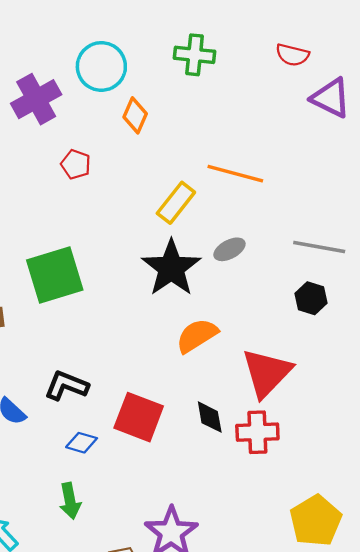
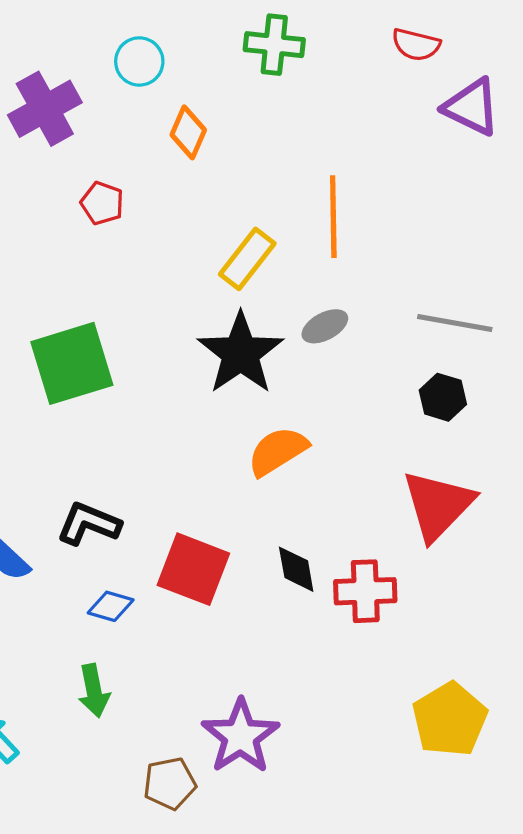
cyan circle: (101, 66) -> (139, 61), size x0.7
orange line: (235, 174) -> (333, 217), turned 74
red triangle: (267, 373) -> (438, 505), moved

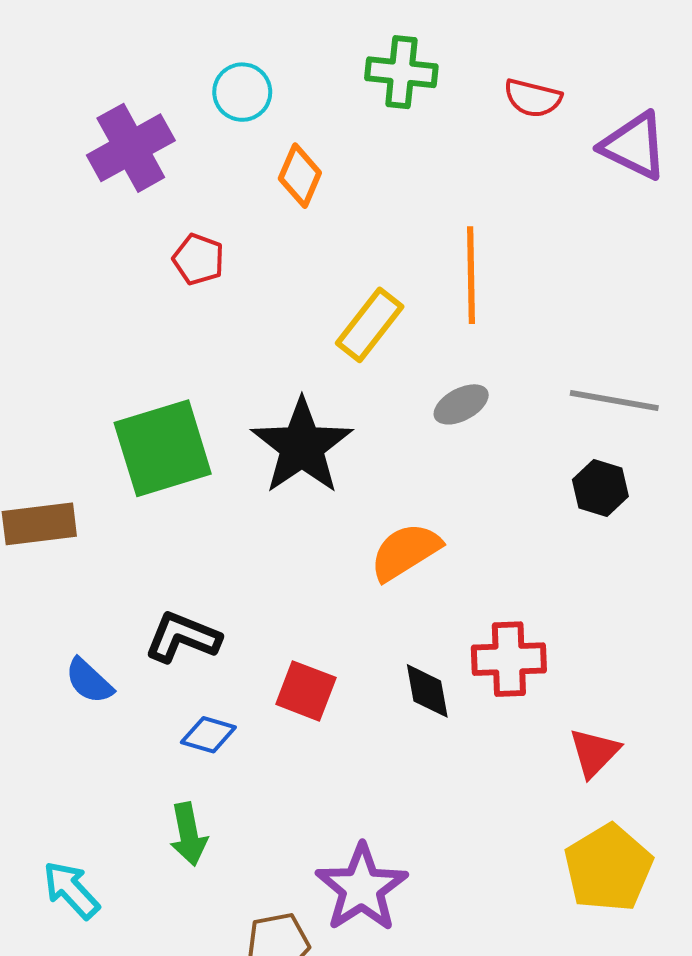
red semicircle: (416, 45) -> (533, 98), moved
black star: (241, 353) -> (302, 446), moved
red triangle: (438, 505) -> (594, 753), moved, size x0.6
red square: (193, 569) -> (306, 691), size x0.7
red cross: (365, 591) -> (509, 659), moved

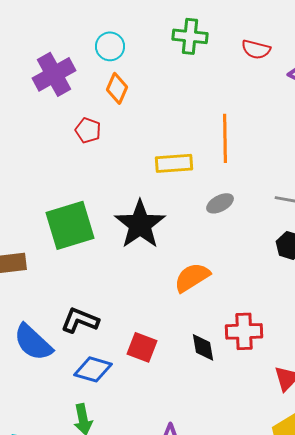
orange diamond: (300, 176) -> (117, 88), moved
yellow rectangle: (370, 325) -> (174, 163), turned 48
blue semicircle: (89, 681) -> (33, 342), size x1.6
blue diamond: (208, 735) -> (93, 369), size x1.4

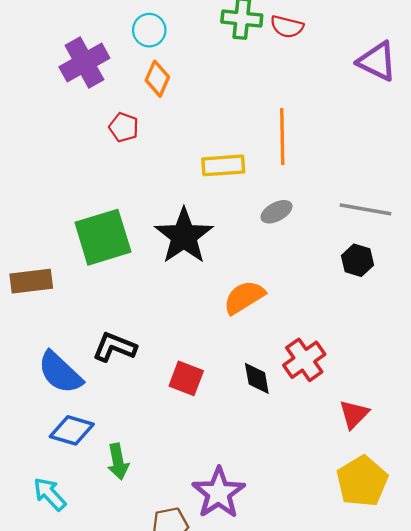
red semicircle: (256, 49) -> (287, 27), moved
red cross: (244, 331) -> (304, 360), turned -33
blue diamond: (93, 369) -> (72, 430), moved

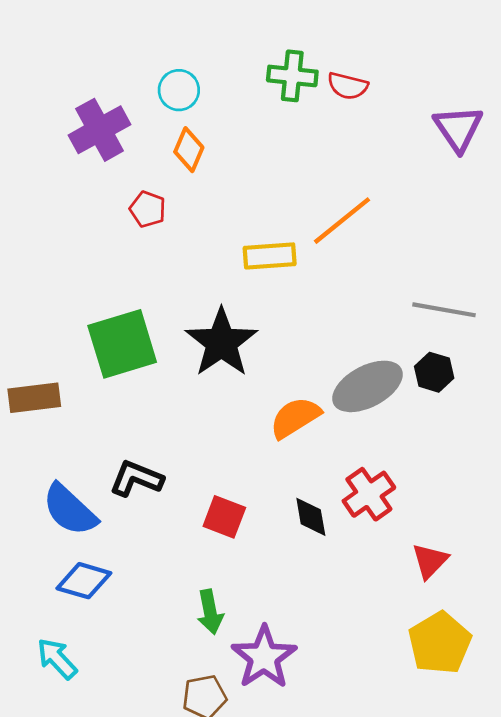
purple triangle: (377, 61) -> (458, 128), turned 30
orange line: (282, 137) -> (342, 221), turned 52
gray ellipse: (276, 212) -> (367, 386), moved, size x1.8
green arrow: (118, 462) -> (210, 612), moved

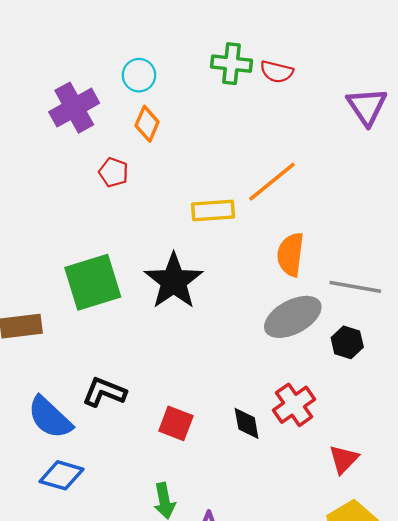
gray line: (444, 310) -> (355, 287), moved
black hexagon: (434, 372) -> (347, 342), moved
orange semicircle: (295, 418) -> (290, 254), moved, turned -51

